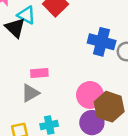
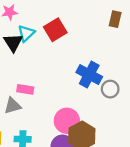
cyan triangle: (26, 15) -> (26, 33), turned 36

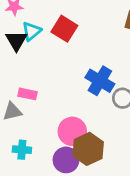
red square: (55, 30) -> (64, 29), turned -30

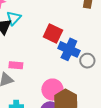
red square: (64, 29) -> (53, 33), moved

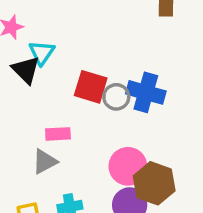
red square: (53, 33) -> (91, 87), moved
gray circle: (87, 61) -> (116, 97), moved

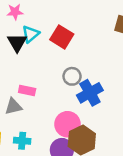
red square: (91, 87) -> (62, 37), moved
blue cross: (146, 92) -> (90, 93), moved, turned 30

